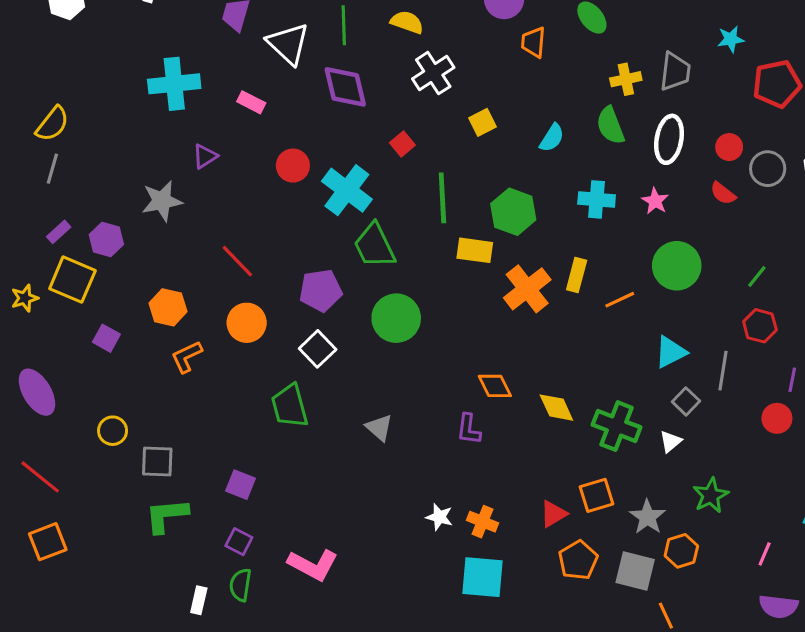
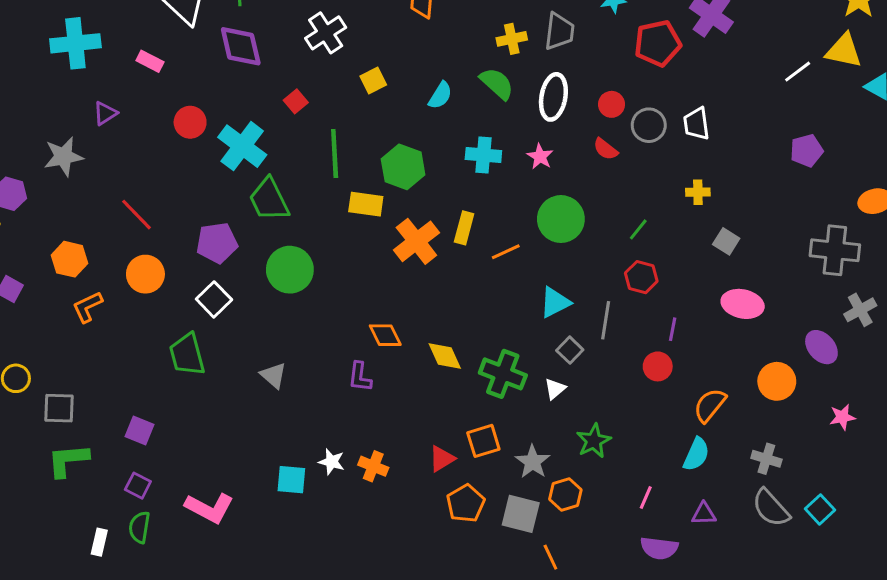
green semicircle: (610, 125) -> (497, 84), turned 153
cyan square: (482, 577) -> (291, 480), moved, size x0.7

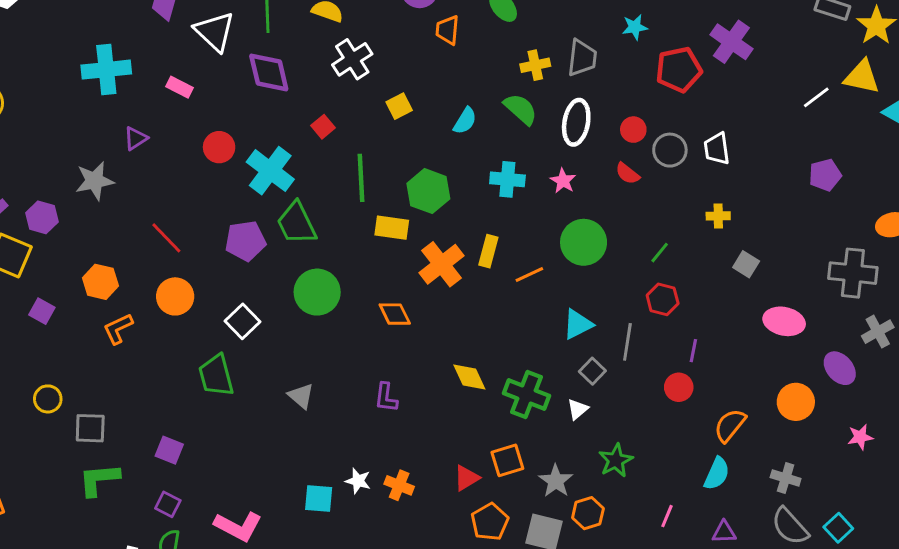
purple pentagon: (217, 243) -> (245, 241), moved
pink ellipse: (743, 304) -> (784, 321), moved
orange diamond: (385, 335) -> (395, 314), moved

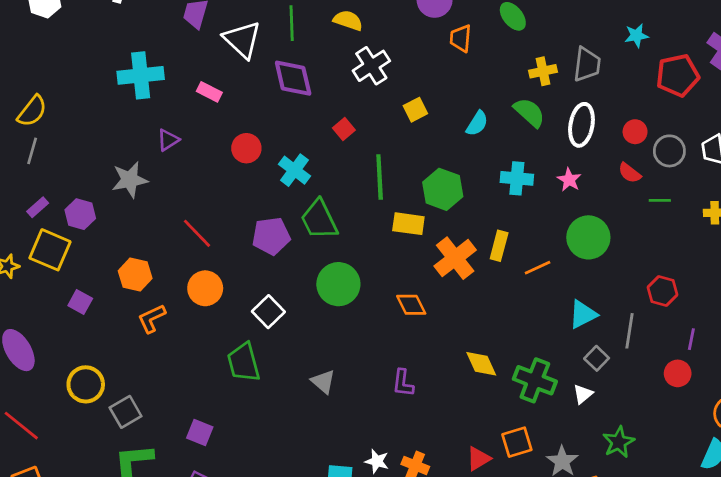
cyan cross: (270, 171) -> (294, 170), size x0.7
green line: (660, 253) -> (660, 200), moved, turned 50
yellow circle: (48, 399) -> (86, 384), size x1.4
gray square: (90, 428) -> (126, 412), turned -32

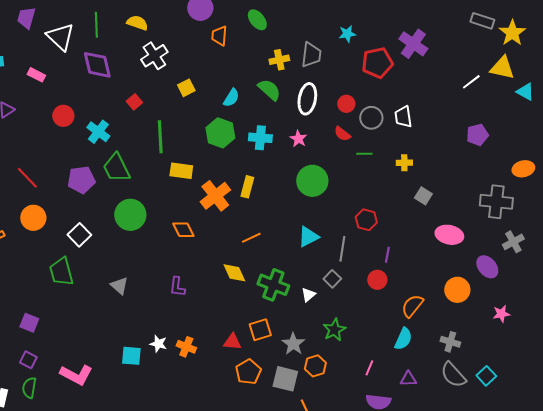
green hexagon: (443, 189) -> (220, 133), moved
orange line: (538, 268) -> (251, 238), moved
gray square: (597, 358) -> (332, 279), moved
red triangle: (478, 459) -> (232, 342), turned 36

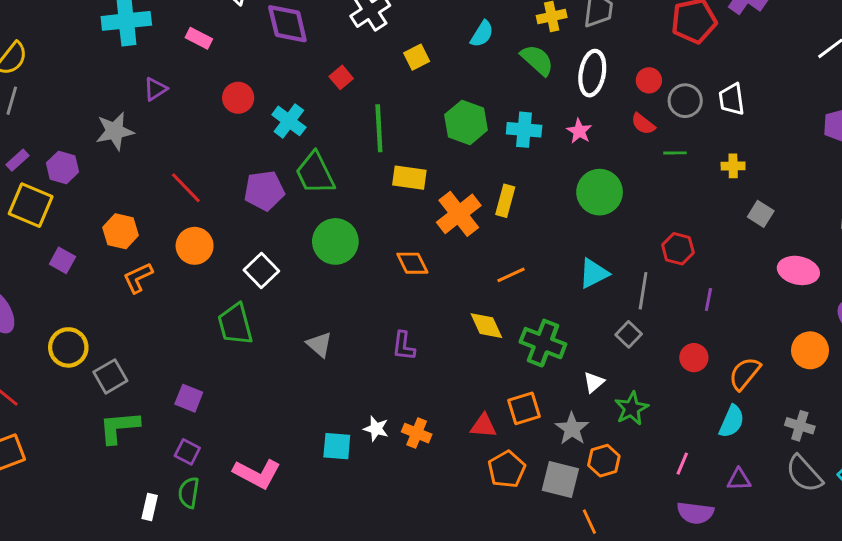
cyan semicircle: (231, 98) -> (482, 34), moved
red circle: (377, 280) -> (694, 358), moved
white triangle: (308, 295) -> (594, 382), moved

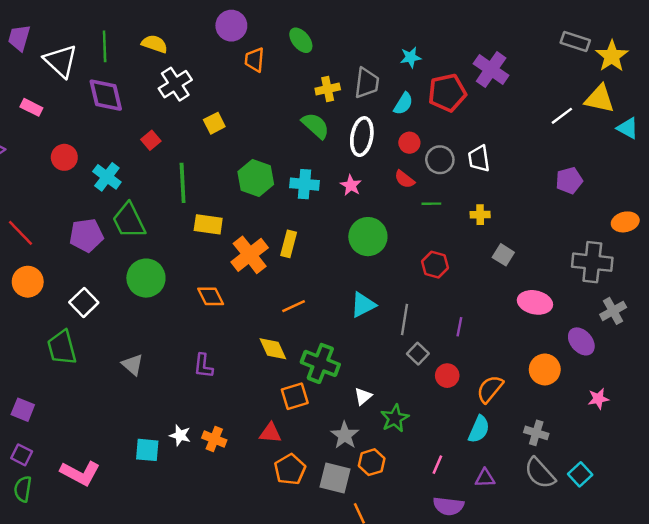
cyan semicircle: (482, 34) -> (403, 104), moved
red hexagon: (678, 249) -> (435, 265), moved
gray square: (629, 334) -> (418, 354), moved
orange square: (524, 408) -> (295, 396), moved

